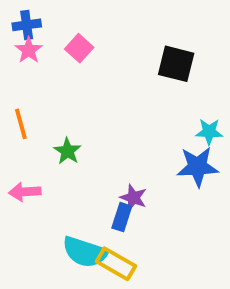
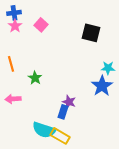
blue star: (197, 167) -> (102, 86), turned -30

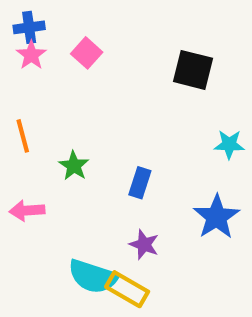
blue star: (102, 86) -> (216, 217), moved
purple star: (69, 102) -> (144, 245), moved
blue rectangle: (63, 112) -> (140, 183), moved

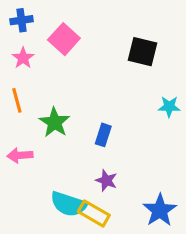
pink square: (87, 53) -> (64, 39), size x1.4
pink star: (31, 55) -> (23, 58), moved
green star: (74, 166) -> (55, 122), size x1.4
blue star: (216, 217) -> (160, 210), moved

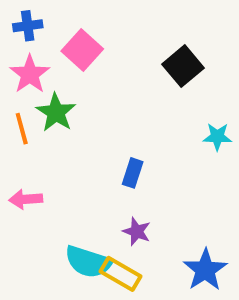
black square: (142, 52) -> (183, 66), turned 36
pink star: (23, 58) -> (30, 74), size x1.4
green star: (55, 122) -> (56, 112), moved

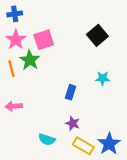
pink square: (82, 50) -> (44, 40), moved, turned 30
cyan star: (217, 137) -> (103, 78), moved
cyan semicircle: (88, 262) -> (47, 139), size x0.7
yellow rectangle: (121, 274) -> (83, 146), moved

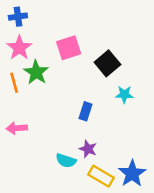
black square: (97, 35) -> (107, 63), moved
pink square: (44, 40) -> (69, 48), moved
cyan semicircle: (47, 139) -> (66, 161), moved

